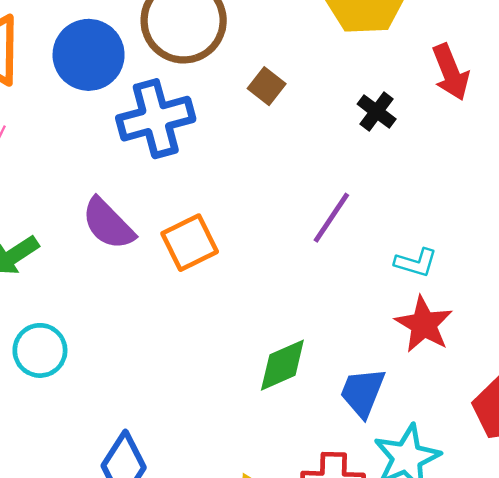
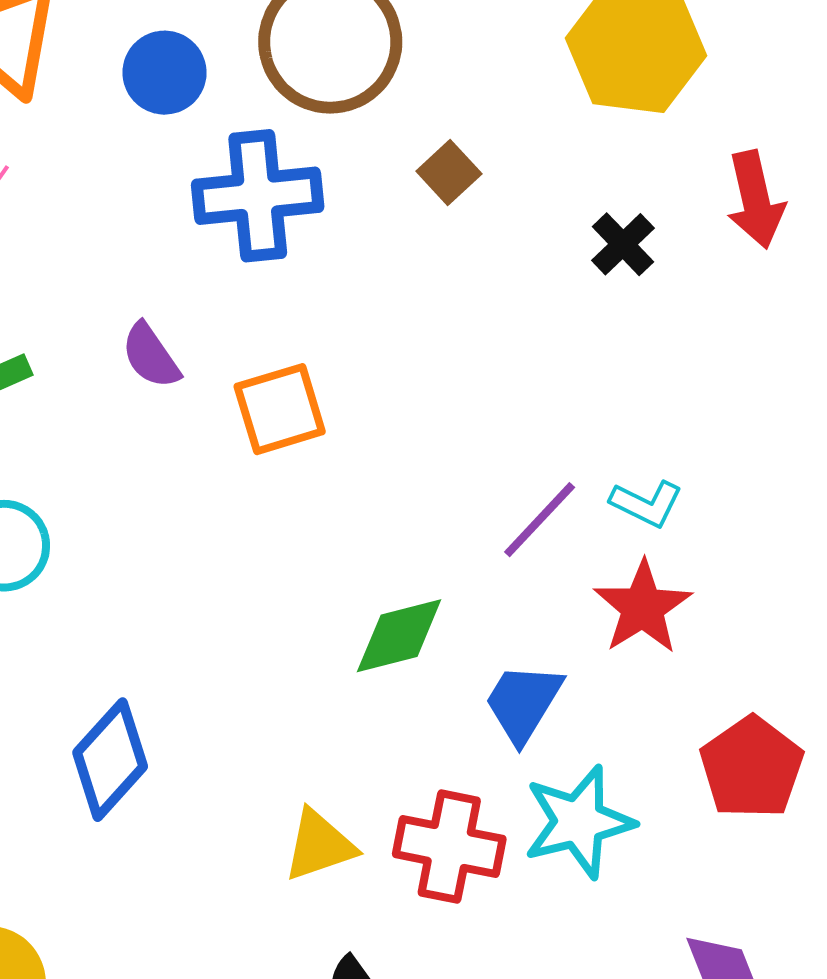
blue circle: (89, 55) -> (165, 73), size x0.7
purple line: (331, 218) -> (540, 520), moved
purple semicircle: (108, 224) -> (151, 356), size x0.7

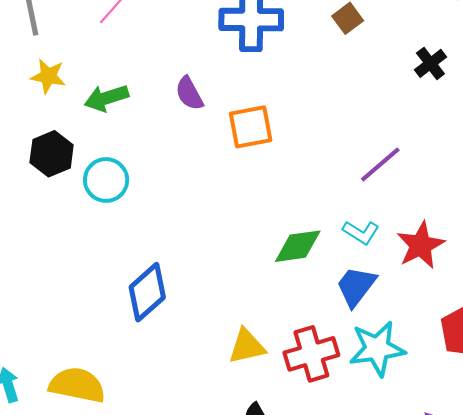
cyan L-shape: (646, 504) -> (361, 232), moved
purple line: (540, 520) -> (380, 165), moved
red cross: (449, 847) -> (311, 354), turned -34

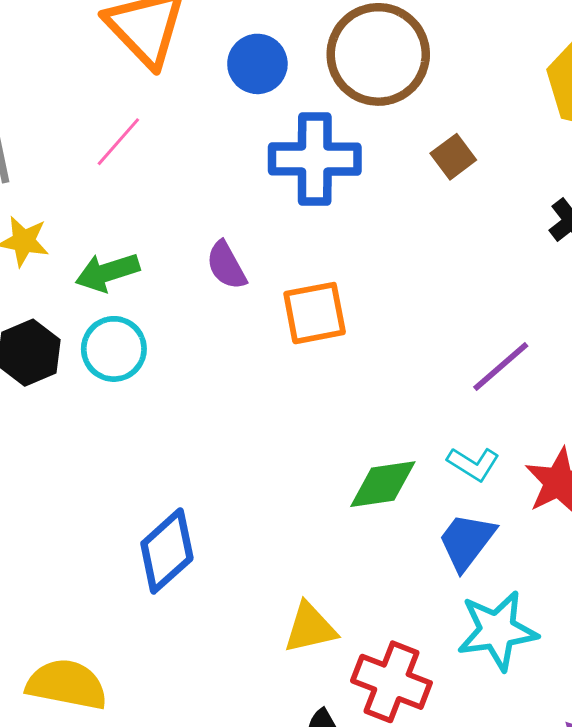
cyan circle: (106, 180) -> (114, 349), moved
red cross: (311, 354) -> (391, 682), moved, turned 38

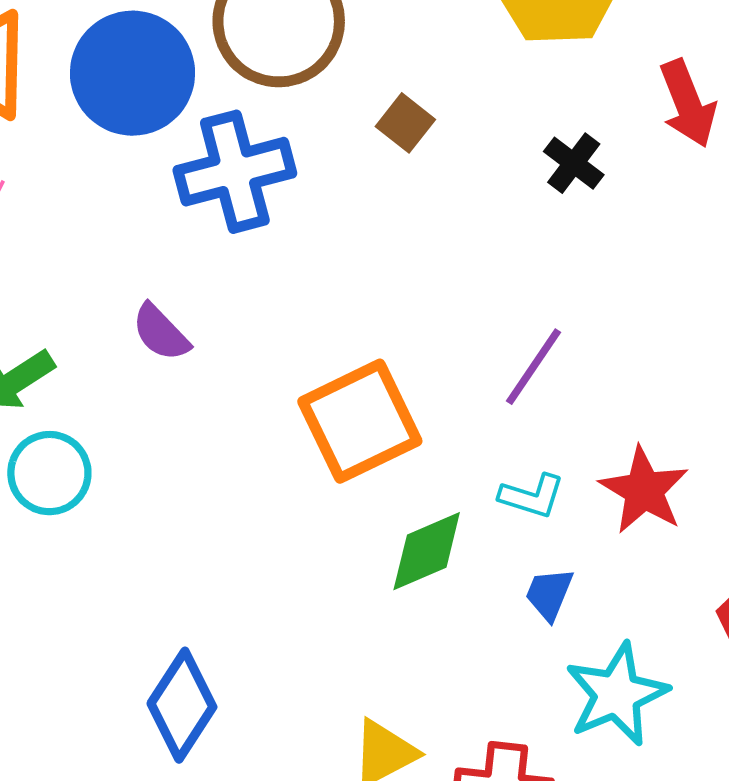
blue circle: (257, 64) -> (133, 73), size x1.6
orange square: (315, 313) -> (360, 421), moved, size x1.4
blue trapezoid: (467, 541) -> (549, 594), size x0.7

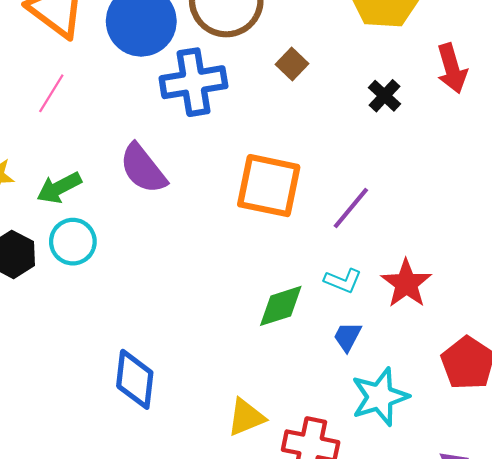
purple semicircle: (161, 332) -> (143, 169), size x1.5
orange square: (360, 421) -> (269, 186), moved, turned 32
blue diamond: (182, 705) -> (135, 379), turned -32

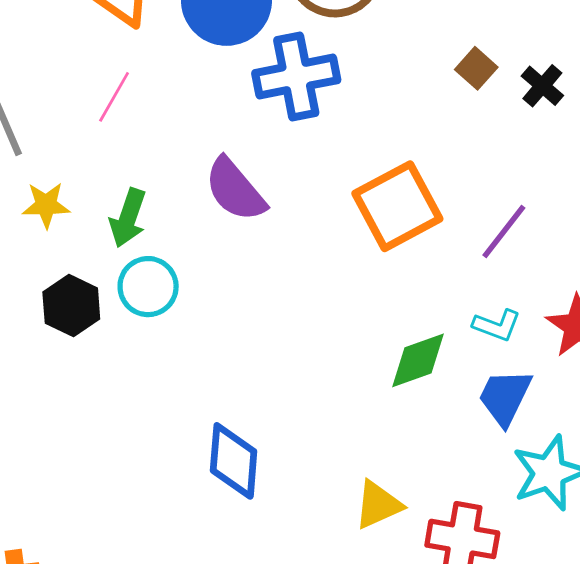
brown square: (292, 64) -> (476, 68), moved
orange square: (269, 186) -> (397, 206), turned -38
green arrow: (59, 188) -> (128, 218), turned -42
blue trapezoid: (347, 337) -> (505, 397), size x1.5

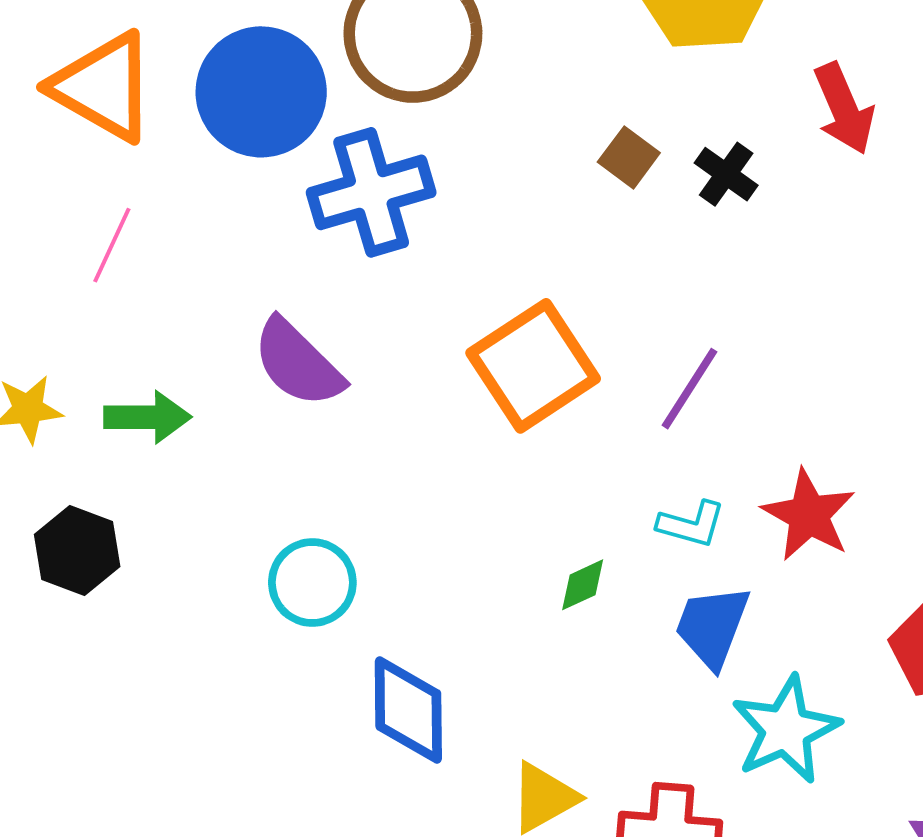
green arrow: (128, 218) -> (147, 417), turned -104
cyan circle: (148, 287) -> (312, 583), moved
green diamond: (418, 360) -> (583, 585), size x0.6
blue diamond: (234, 461) -> (408, 710), moved

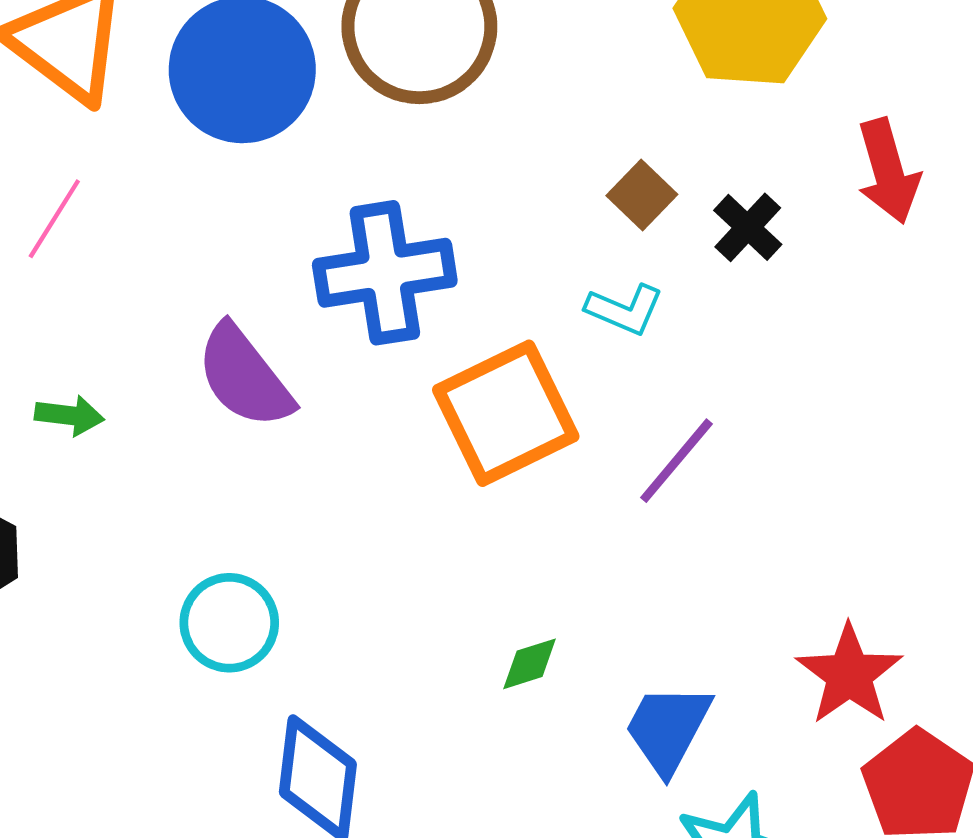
blue cross: (371, 192) -> (385, 273), moved
green arrow: (147, 417) -> (69, 415), size x0.7
red star: (809, 515) -> (849, 675), moved
cyan L-shape: (691, 524) -> (625, 309), moved

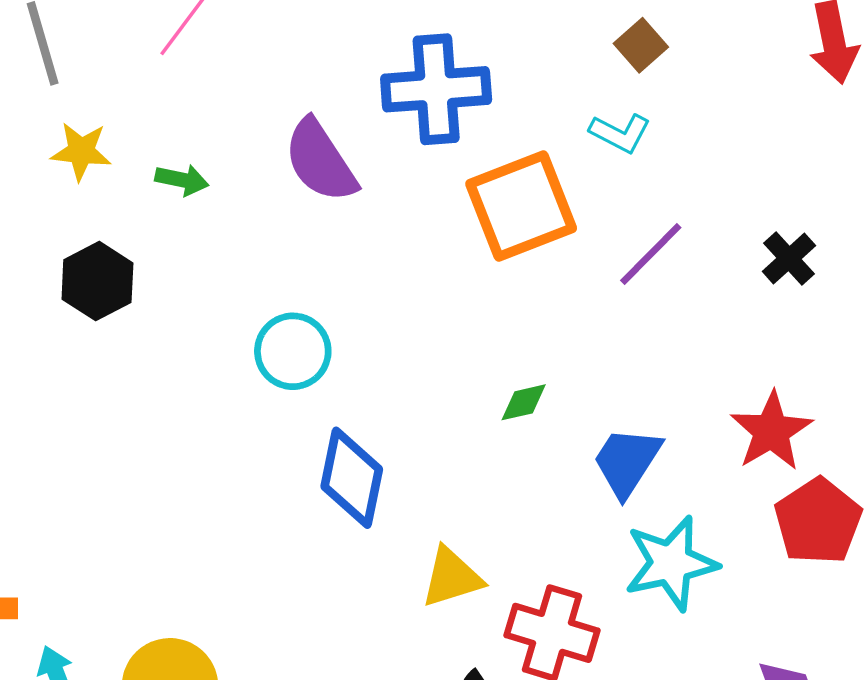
black cross: (748, 227) -> (789, 259), moved

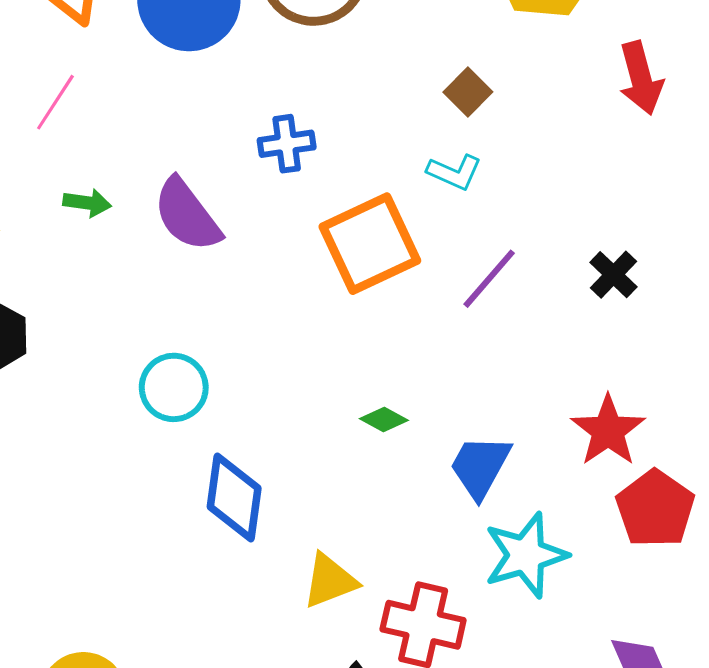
blue cross: (436, 89) -> (287, 144), size x0.6
green arrow: (182, 180) -> (87, 203), moved
green diamond: (524, 402) -> (384, 420), turned 45

